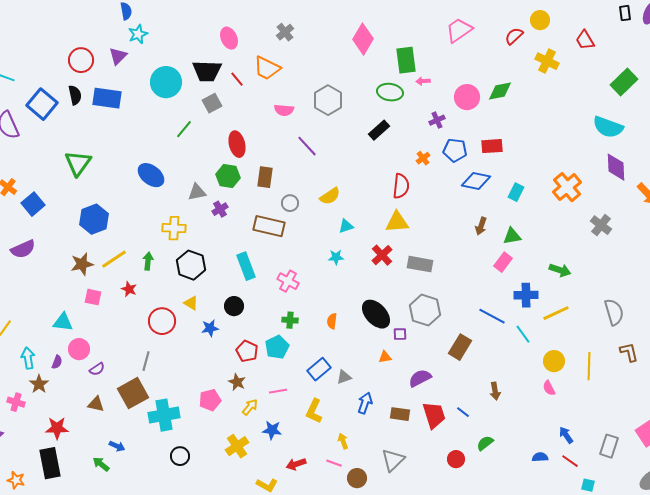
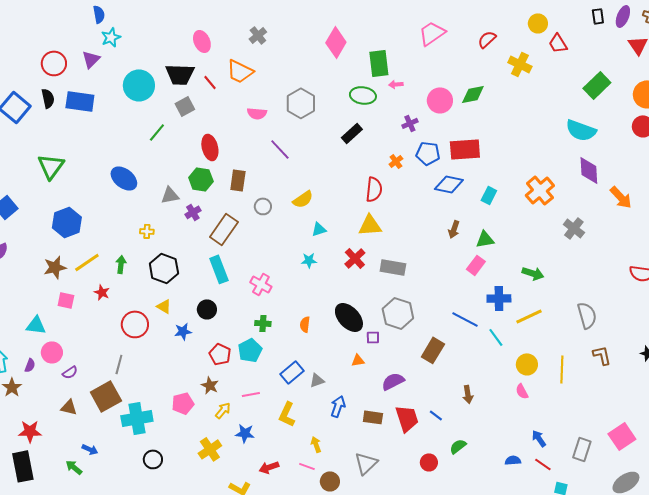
yellow circle: (540, 20) -> (538, 23), moved
red rectangle: (492, 146) -> (465, 149), size x1.4
brown rectangle: (269, 226) -> (224, 229), moved, turned -68
yellow cross: (174, 228) -> (147, 231), size x0.6

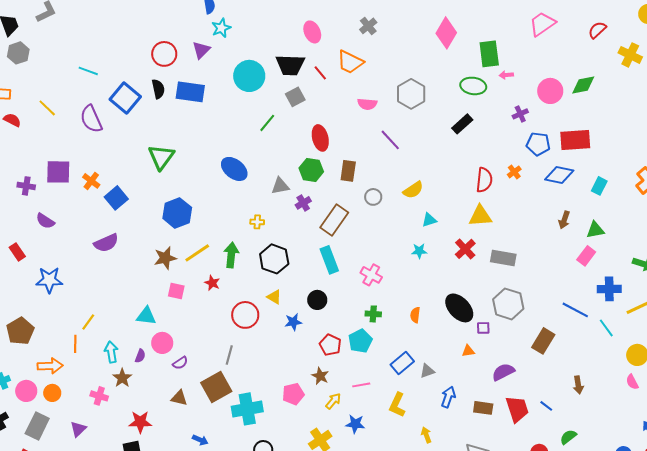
orange cross: (396, 161) -> (514, 172), moved
green arrow: (121, 264) -> (231, 255), size x1.4

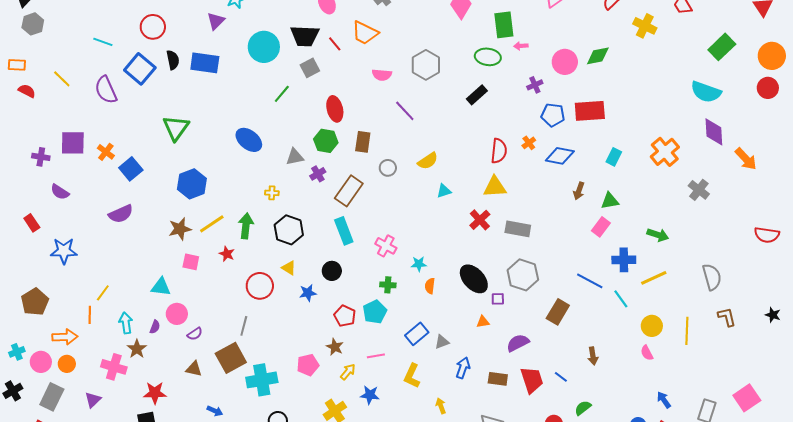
red circle: (164, 54) -> (153, 27), moved
blue diamond: (559, 175) -> (560, 156), moved
cyan star: (419, 251) -> (419, 264), moved
pink cross: (99, 396) -> (114, 367), size x1.4

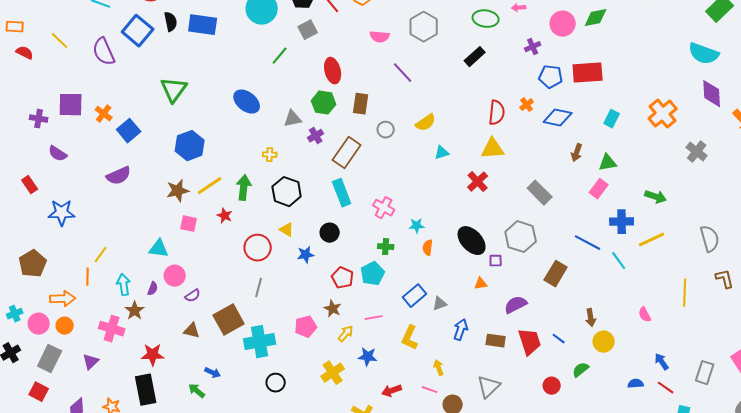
gray rectangle: (518, 229) -> (540, 193), moved, turned 35
gray line: (244, 326) -> (259, 288), moved
yellow circle: (652, 326) -> (604, 342), moved

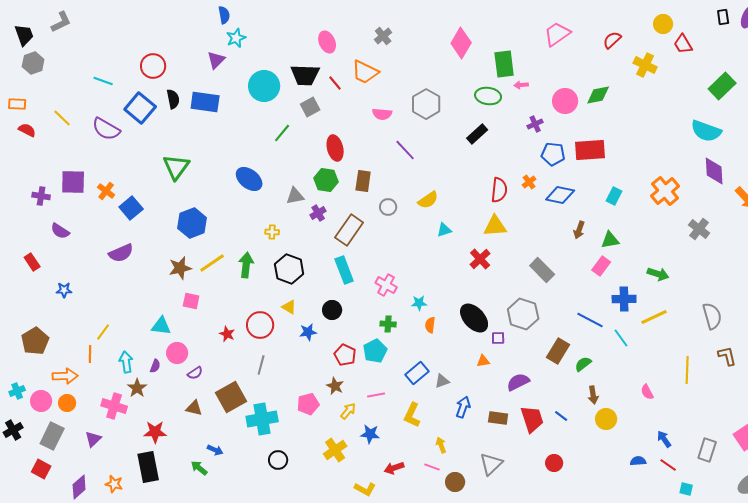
purple semicircle: (104, 52) -> (106, 129), turned -36
blue star: (62, 213) -> (64, 290), size x0.6
red star: (225, 216) -> (227, 334), moved
green semicircle: (581, 370) -> (583, 364), moved

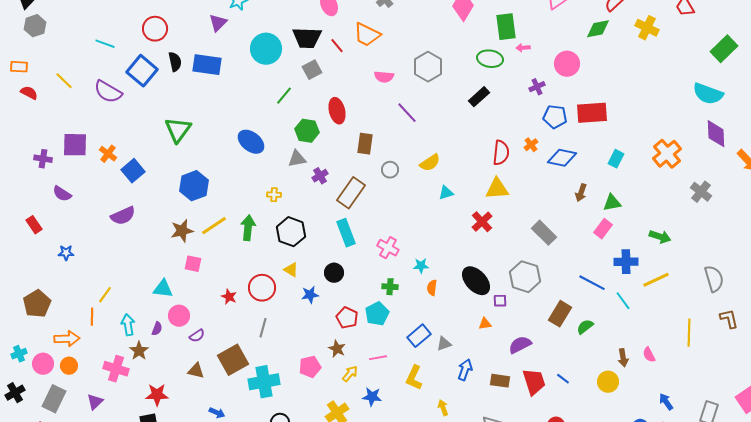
green diamond: (598, 95) -> (598, 29), moved
green hexagon: (326, 180) -> (307, 131), moved
brown arrow: (593, 395) -> (623, 358), moved

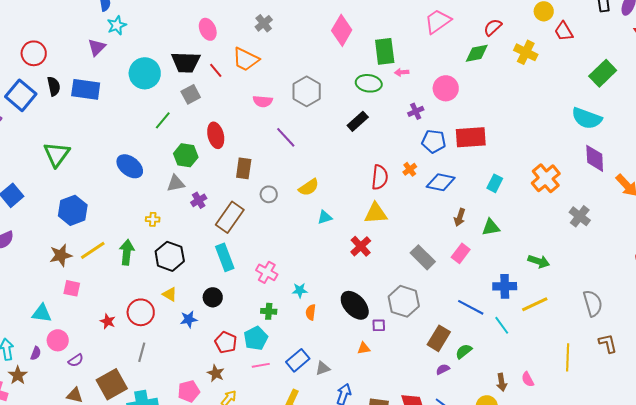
pink rectangle: (603, 229) -> (461, 253), moved
purple semicircle: (520, 345) -> (443, 369), moved, size x0.6
pink line: (378, 358) -> (261, 365), moved

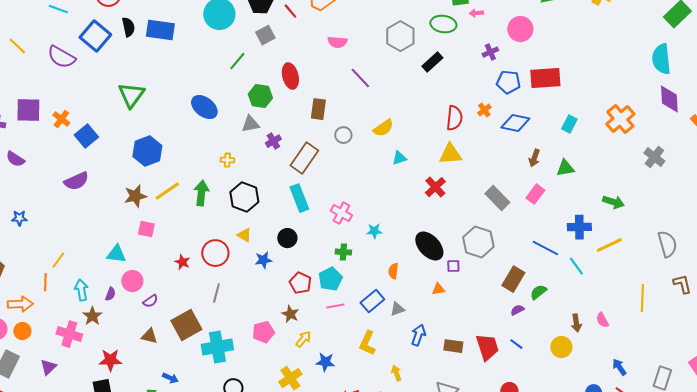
gray hexagon: (307, 91) -> (400, 36), moved
cyan semicircle: (587, 118) -> (661, 59), turned 64
orange semicircle: (311, 312) -> (393, 271), moved

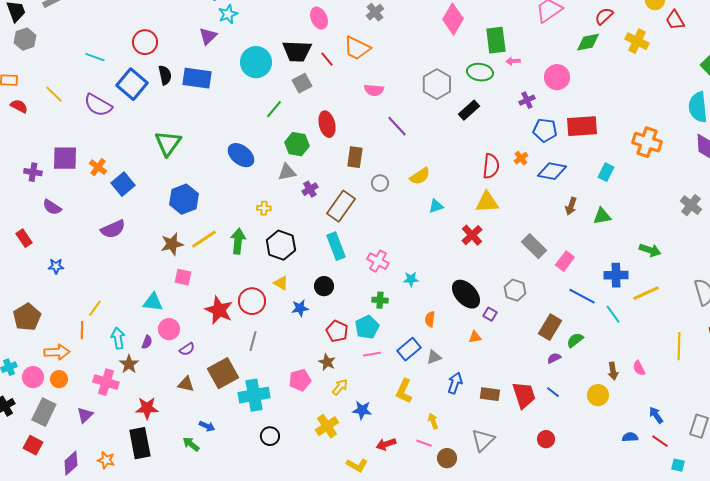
orange cross: (620, 119) -> (647, 142), moved, turned -32
pink rectangle: (535, 194) -> (565, 261), moved
gray hexagon: (478, 242) -> (515, 290), size x0.7
red star: (182, 262) -> (219, 310), size x1.8
purple square: (453, 266) -> (490, 314), turned 32

